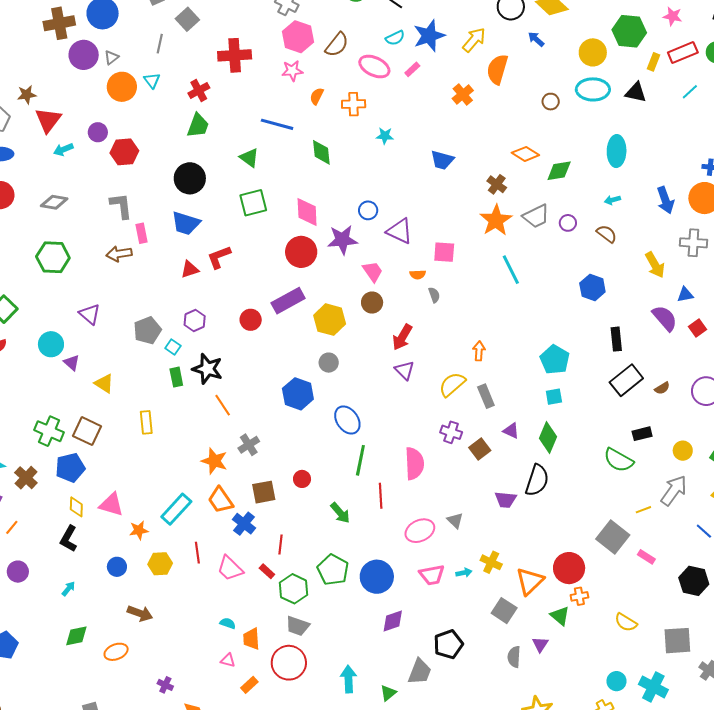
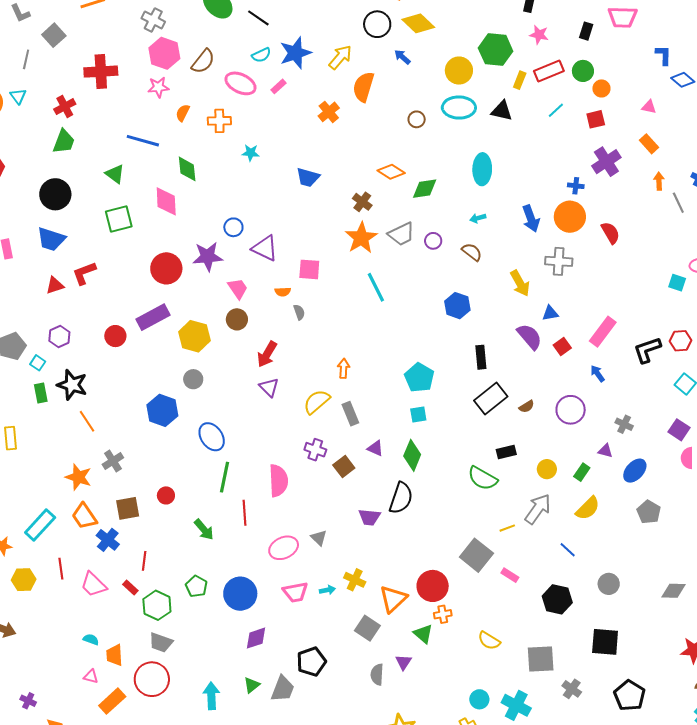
pink diamond: (307, 212) -> (166, 201), moved
green pentagon: (333, 570) -> (196, 586), size x0.7
orange rectangle: (249, 685) -> (112, 701), size x1.5
green triangle: (388, 693) -> (252, 685), moved

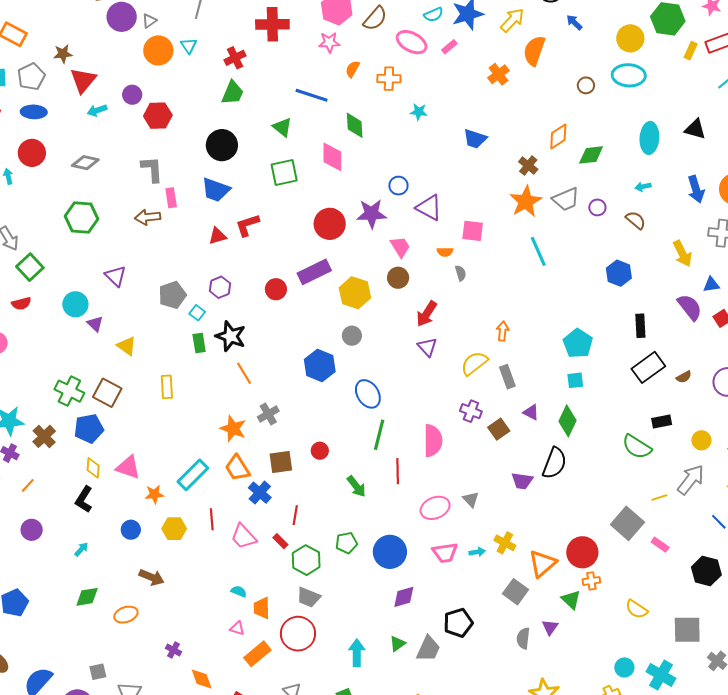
black triangle: (502, 111) -> (695, 129), moved
orange diamond: (391, 172) -> (558, 137), turned -68
green pentagon: (196, 586) -> (346, 543), turned 30

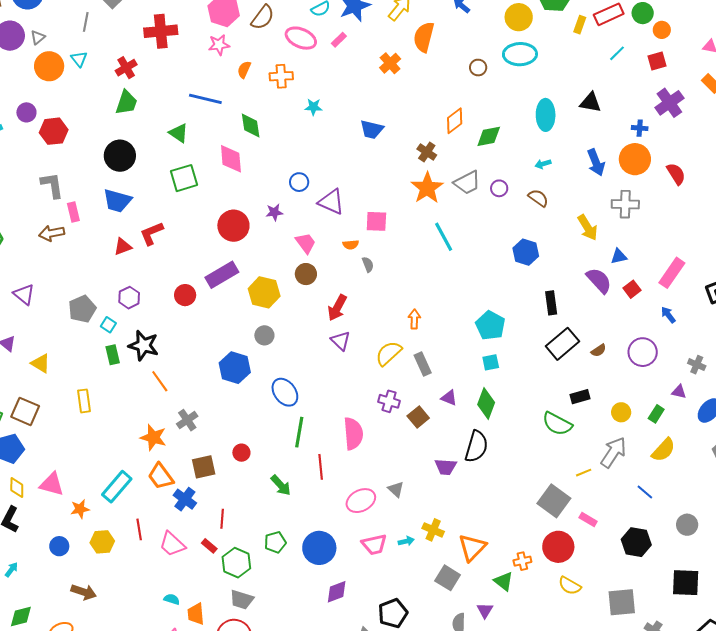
purple star: (371, 214) -> (274, 212), size x0.6
red circle: (582, 552) -> (558, 547), moved

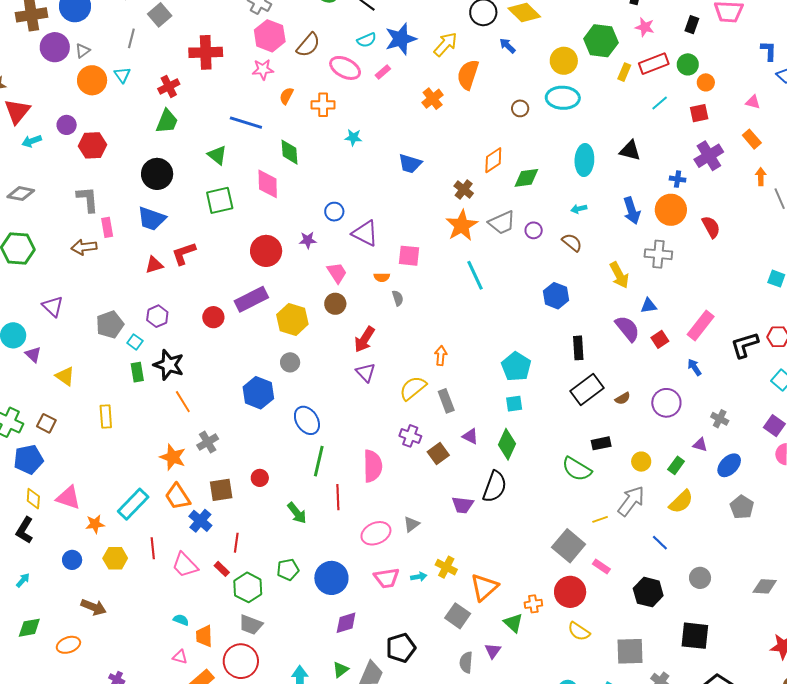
brown square: (25, 411) -> (46, 423), size x0.7
gray triangle: (396, 489) -> (411, 524), turned 36

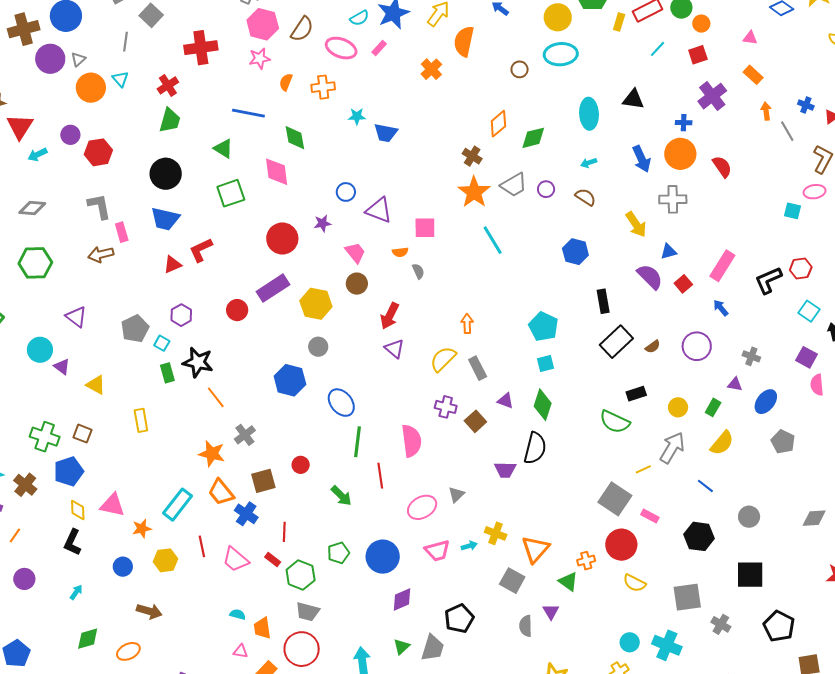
blue trapezoid: (410, 164) -> (386, 133), moved

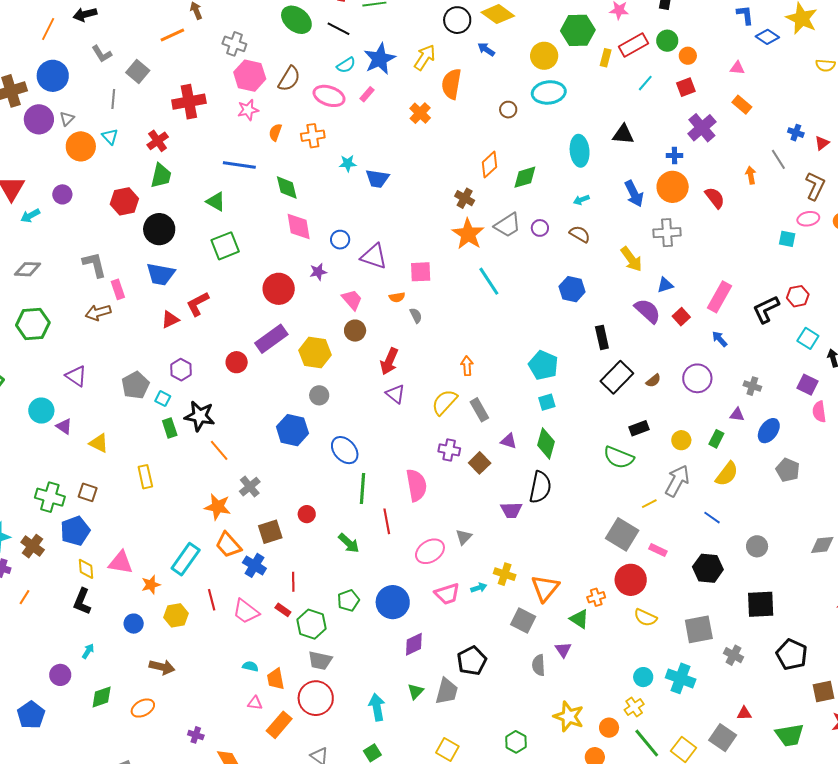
orange arrow: (766, 111) -> (751, 175), moved
red hexagon: (98, 152) -> (124, 201), moved
pink diamond: (277, 172) -> (299, 227), moved
purple circle: (24, 579) -> (60, 675), moved

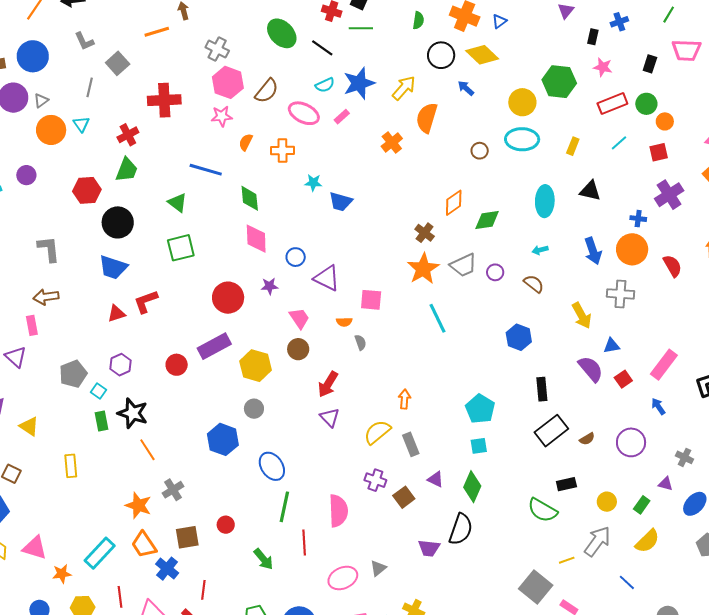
yellow rectangle: (606, 58) -> (573, 146), moved
pink rectangle: (118, 289) -> (32, 325), moved

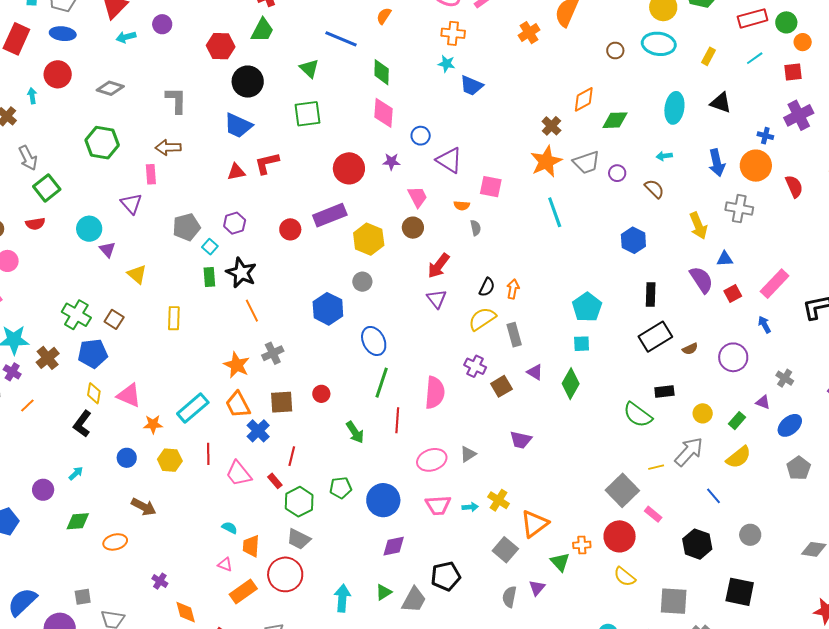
orange cross: (282, 150) -> (453, 33), moved
black semicircle: (461, 529) -> (487, 287), moved, size x0.6

